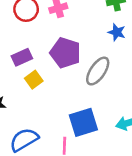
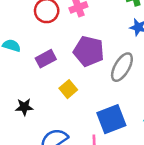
yellow square: (34, 80) -> (68, 89), moved

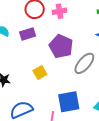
purple rectangle: (46, 59) -> (28, 34), moved

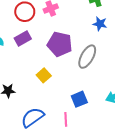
blue square: (69, 102) -> (79, 99), size x0.7

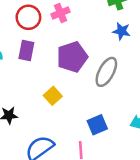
purple rectangle: (23, 39) -> (26, 51), turned -49
purple pentagon: (60, 44) -> (72, 57), turned -30

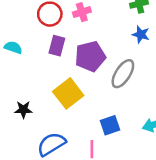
purple rectangle: (26, 51) -> (57, 46), moved
yellow square: (53, 96) -> (68, 93), size x1.6

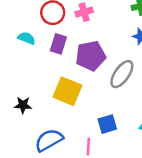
cyan semicircle: (13, 47) -> (27, 38), moved
yellow square: (68, 93) -> (67, 91), turned -32

